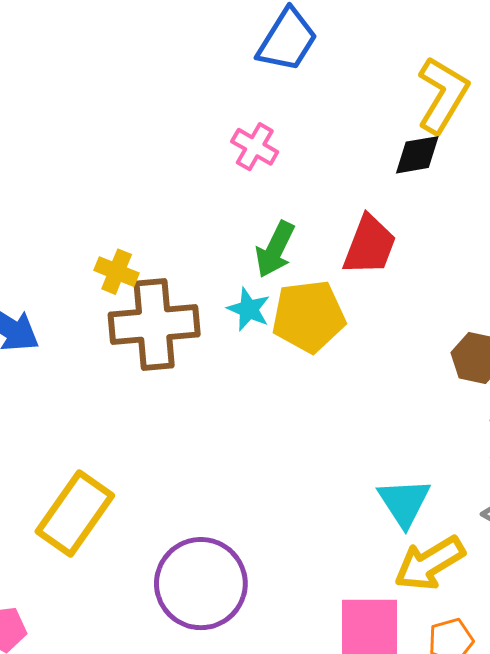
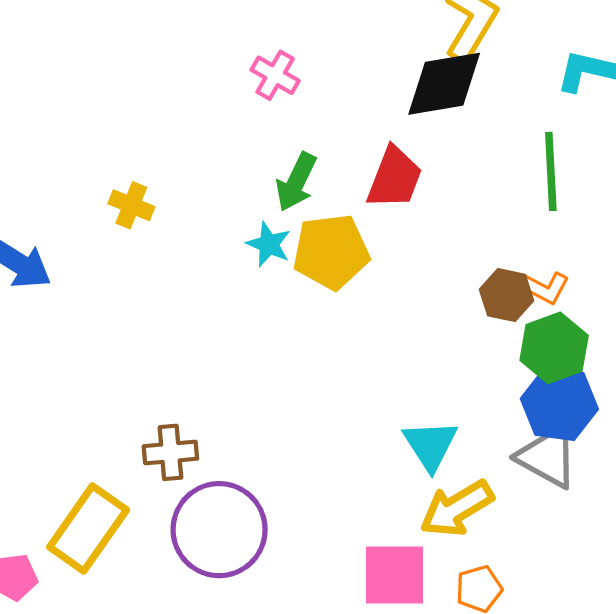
black diamond: (417, 155) -> (444, 84), size x1.6
brown cross: (154, 325) -> (170, 452), moved, size x0.6
yellow rectangle: (75, 513) -> (88, 529), moved

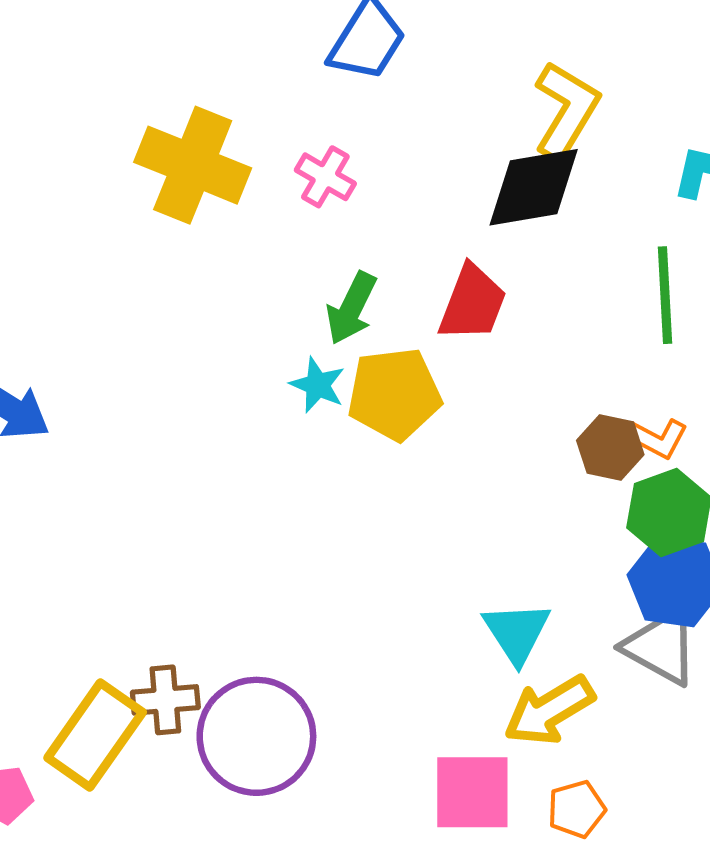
yellow cross: (131, 205) -> (193, 165), moved, size x2.0
brown cross: (170, 452) -> (165, 700), moved

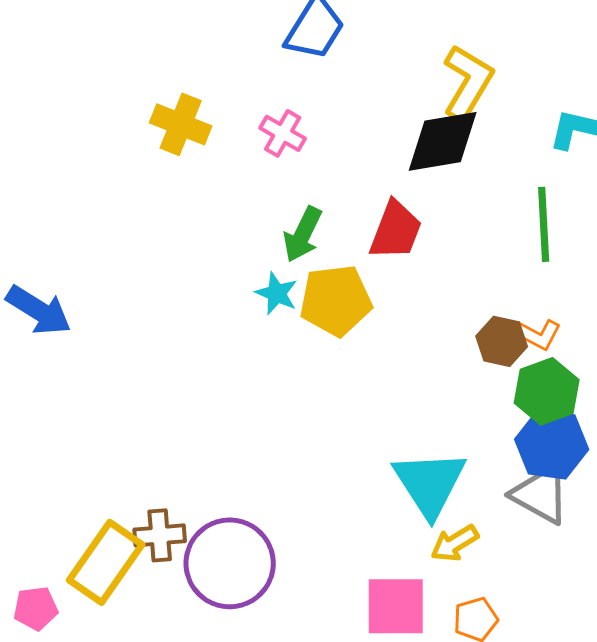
yellow cross: (193, 165) -> (181, 124), size x0.7
cyan triangle: (517, 632) -> (430, 483), size x1.4
yellow arrow: (549, 710) -> (455, 543), size x0.7

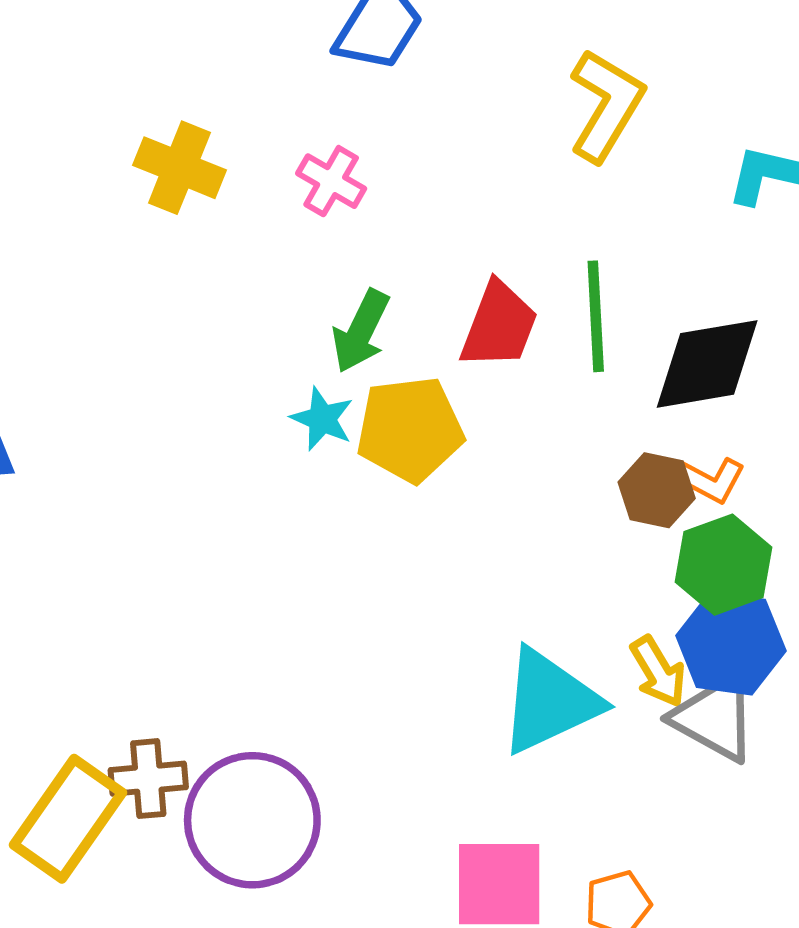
black diamond: (443, 141) -> (707, 364), moved
green line: (544, 224) -> (596, 316), moved
cyan triangle: (430, 483) -> (550, 701), turned 38
yellow arrow: (455, 543) -> (658, 672), moved, turned -90

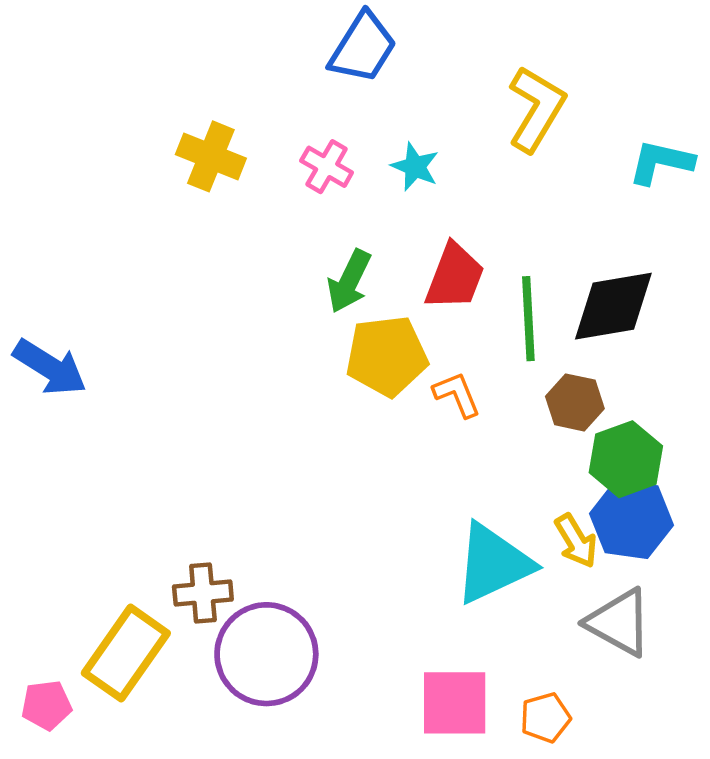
green line: (596, 316) -> (528, 319), moved
cyan star: (322, 419) -> (415, 167), moved
orange L-shape: (710, 480) -> (457, 395), moved, turned -140
gray triangle: (715, 718) -> (619, 622), moved
brown cross: (148, 779) -> (203, 593), moved

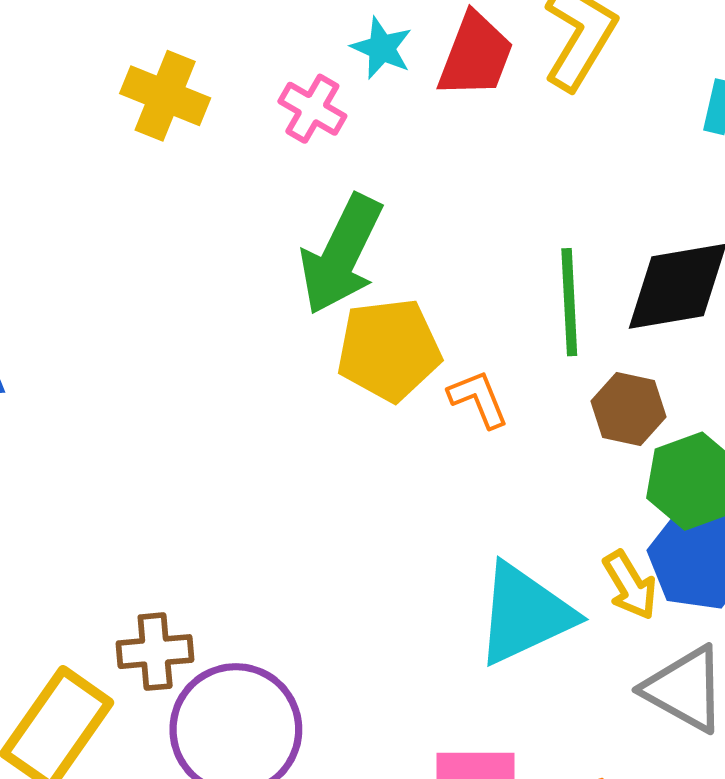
cyan star: (415, 167) -> (382, 48), moved
red trapezoid: (455, 277) -> (476, 55), moved
green arrow: (349, 281) -> (341, 255), size x1.5

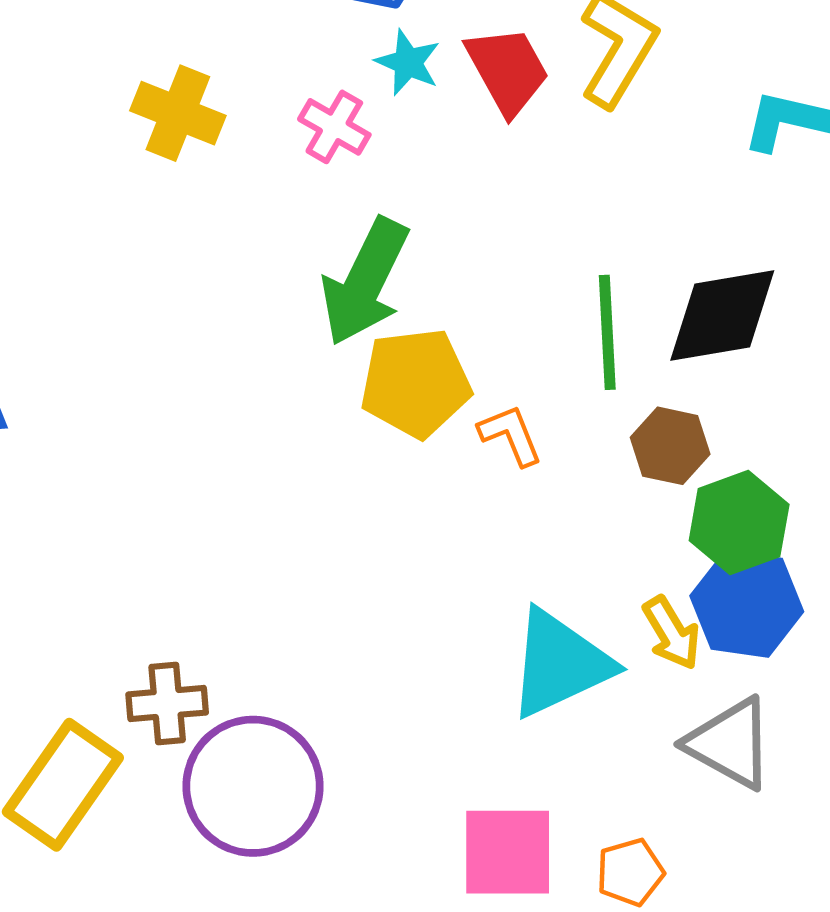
red trapezoid: (476, 55) -> (508, 70), turned -50

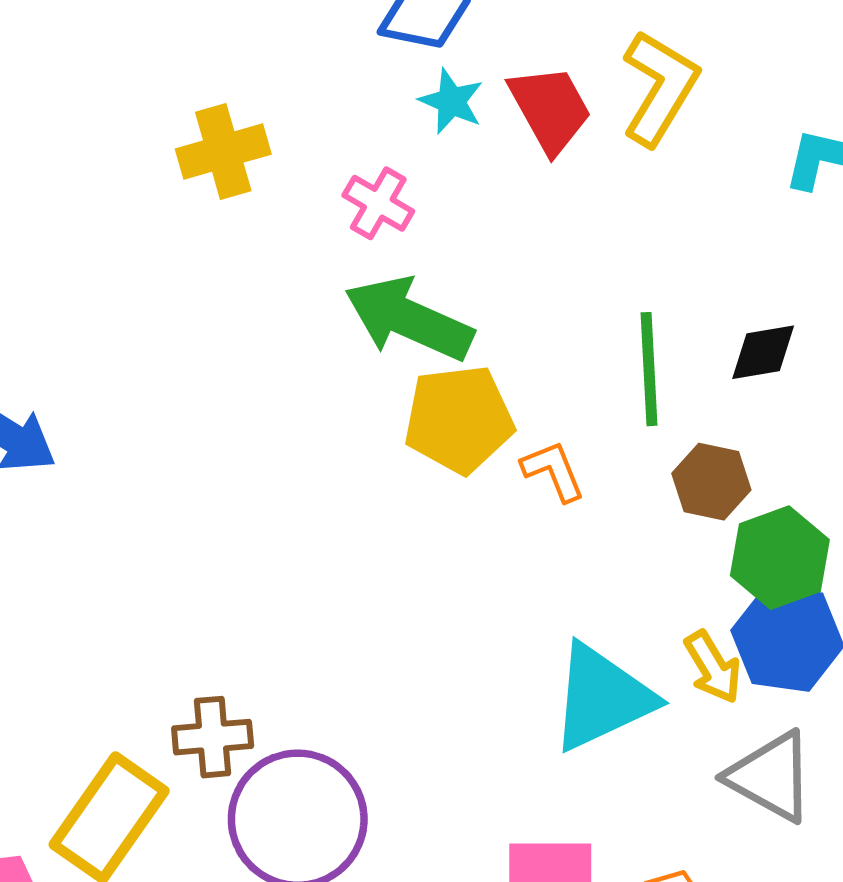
yellow cross: (178, 113) -> (223, 152), turned -38
pink cross: (334, 127) -> (378, 203), moved
green arrow: (365, 282) -> (409, 319), turned 88
black diamond: (722, 316) -> (763, 352), size x0.6

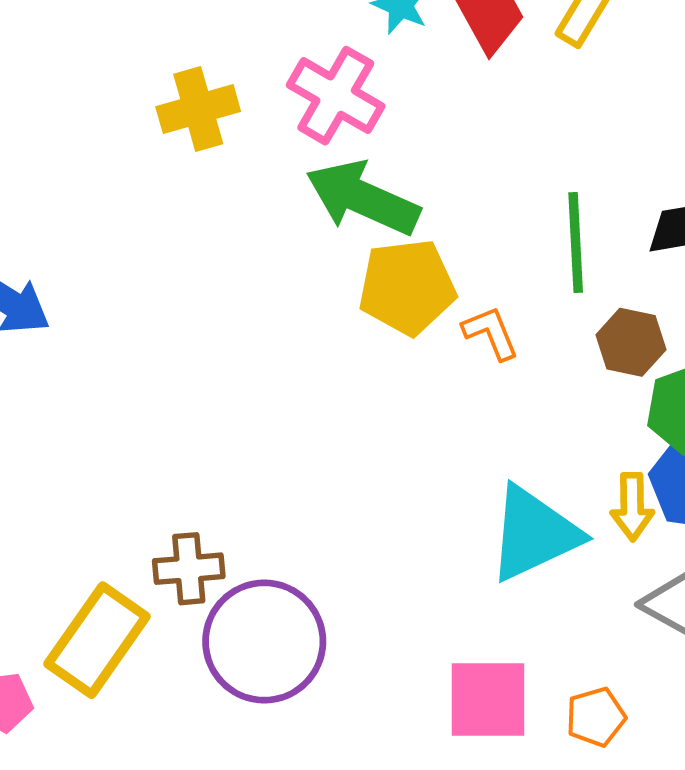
yellow cross: (223, 152) -> (198, 109), moved
pink cross: (378, 203) -> (336, 96), size x1.5
yellow arrow: (713, 667) -> (632, 507), turned 30

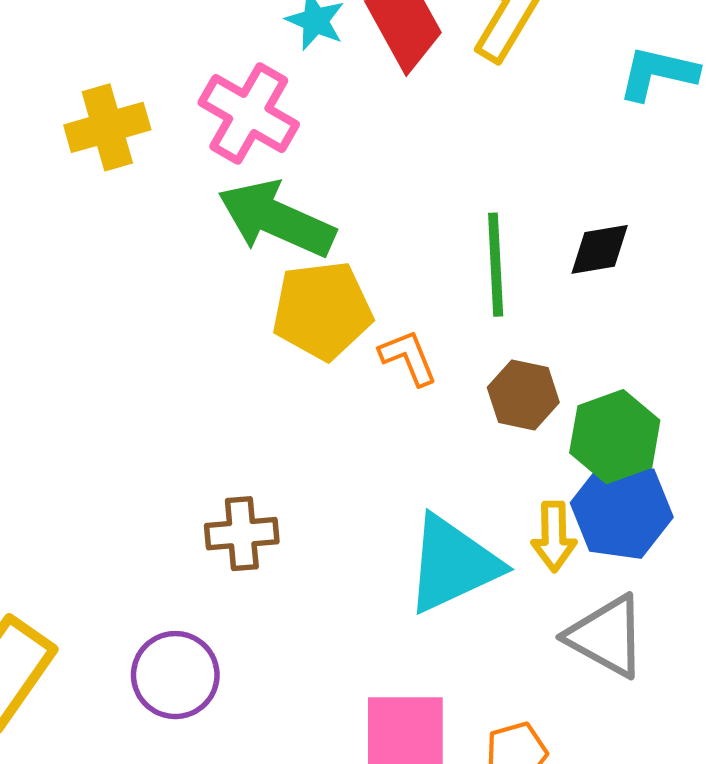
brown hexagon: (631, 342) -> (523, 395), moved
brown cross: (189, 569) -> (242, 534), moved
purple circle: (264, 642) -> (175, 675), size x0.7

